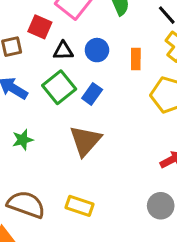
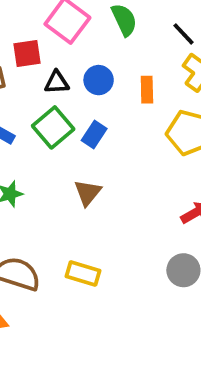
red square: (40, 27) -> (27, 53), turned -30
brown triangle: (85, 141) -> (88, 193), size x0.7

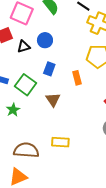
orange rectangle: (147, 90) -> (77, 78), moved
green square: (53, 127) -> (25, 85), moved

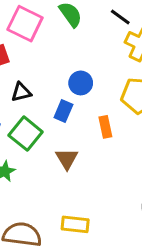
blue circle: (45, 40) -> (81, 83), moved
black triangle: (24, 46) -> (21, 92), moved

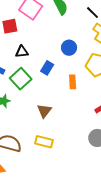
blue circle: (81, 83) -> (69, 48), moved
brown triangle: (67, 159) -> (44, 111), moved

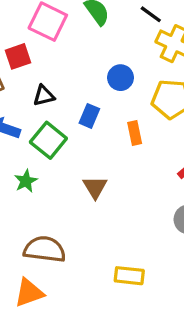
yellow rectangle: (44, 142) -> (129, 276), moved

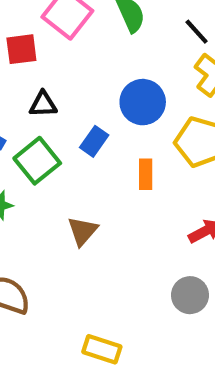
blue circle: (120, 78) -> (143, 102), size x1.4

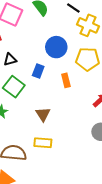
yellow rectangle: (102, 349) -> (43, 143), moved

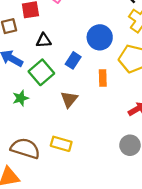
brown triangle: (43, 114) -> (69, 99), moved

